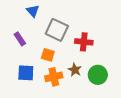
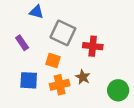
blue triangle: (33, 11) -> (36, 12), turned -32
green circle: (98, 75) -> (118, 90), moved

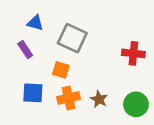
blue triangle: (36, 12) -> (35, 23), moved
red cross: (93, 46) -> (133, 53), moved
brown star: (83, 77) -> (99, 99), moved

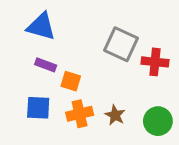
blue triangle: (35, 23) -> (41, 26), size x1.5
gray square: (72, 38) -> (121, 44), moved
purple rectangle: (25, 50) -> (46, 65), moved, turned -36

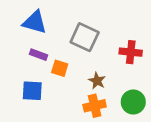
gray square: (121, 44) -> (85, 37), moved
orange cross: (80, 114) -> (95, 106), moved
brown star: (115, 115) -> (97, 81), moved

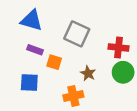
green circle: (133, 102) -> (123, 72), moved
orange cross: (95, 106) -> (73, 96), moved

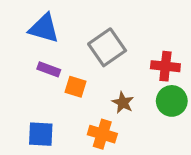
gray square: (77, 34) -> (107, 47), turned 30
blue square: (29, 82) -> (41, 134), moved
orange cross: (73, 96) -> (102, 134), turned 30

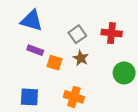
gray square: (107, 47) -> (77, 34), size x0.7
red cross: (165, 66) -> (112, 33), moved
brown star: (123, 103) -> (81, 58), moved

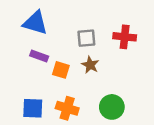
gray square: (77, 34) -> (86, 38), turned 30
green circle: (124, 73) -> (112, 107), moved
orange cross: (74, 97) -> (67, 108), moved

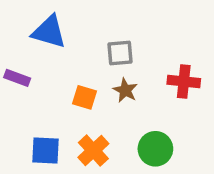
red cross: (125, 37) -> (184, 81), moved
purple rectangle: (39, 56) -> (17, 78), moved
orange cross: (67, 108) -> (93, 151), turned 30

